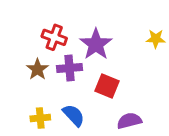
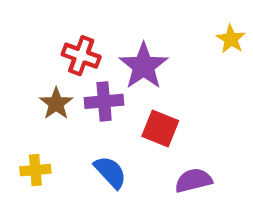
yellow star: (156, 39) -> (231, 39), moved, turned 30
yellow cross: (40, 118) -> (35, 170), moved

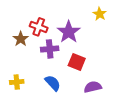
yellow star: (231, 39) -> (100, 14), moved
brown star: (56, 103) -> (21, 39), moved

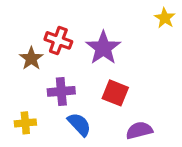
yellow star: (100, 14) -> (165, 18), moved
purple cross: (50, 49) -> (61, 91), moved

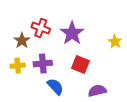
yellow star: (165, 18) -> (115, 42), moved
yellow cross: (25, 123) -> (18, 66), moved

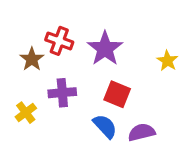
yellow cross: (18, 66) -> (26, 113), moved, turned -32
blue semicircle: (55, 87) -> (105, 126), moved

